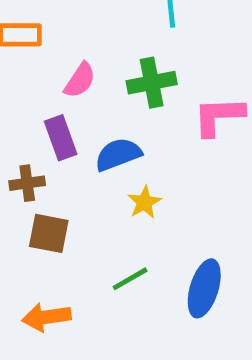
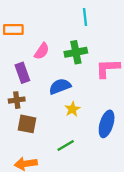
purple rectangle: (61, 138) -> (22, 73), moved
blue ellipse: (204, 288) -> (107, 124), moved

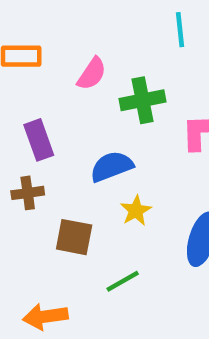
cyan line: (85, 17) -> (180, 30), moved
pink semicircle: (42, 51) -> (92, 74), moved
brown square: (27, 124) -> (74, 237), moved

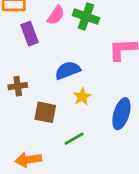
green cross: (142, 100) -> (86, 17), moved, turned 30
purple rectangle: (39, 140) -> (30, 34), moved

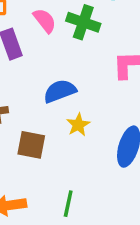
pink semicircle: (56, 15) -> (45, 21), turned -72
green line: (74, 139) -> (68, 204), moved, turned -48

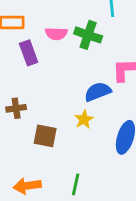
pink semicircle: (45, 21) -> (56, 34), turned 130
blue semicircle: (60, 91) -> (98, 92), moved

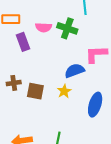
brown square: (45, 136) -> (35, 91), moved

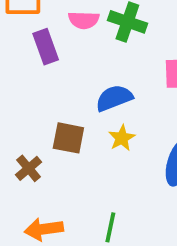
blue semicircle: (74, 71) -> (114, 98), moved
brown cross: (14, 83) -> (29, 168), moved, turned -32

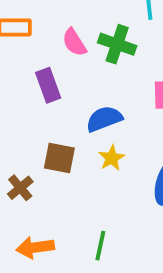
pink semicircle: (84, 20) -> (74, 42), turned 56
purple rectangle: (46, 47) -> (48, 85), moved

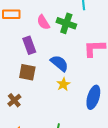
blue semicircle: (104, 119) -> (59, 63), turned 60
brown square: (59, 158) -> (27, 72), moved

